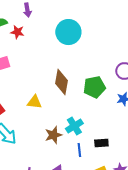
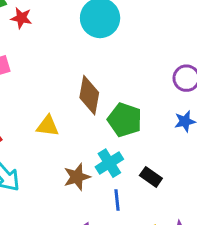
green pentagon: (94, 87) -> (125, 120), moved, turned 30
black rectangle: (101, 143) -> (151, 177), moved, turned 40

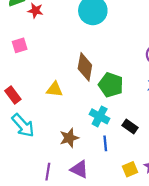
cyan cross: (109, 163) -> (100, 116), turned -30
brown star: (77, 177) -> (69, 138), moved

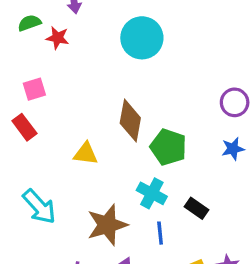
red rectangle: (13, 95) -> (24, 127), moved
brown star: (69, 138) -> (107, 225), size x1.4

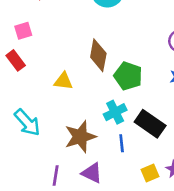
cyan cross: (152, 193) -> (115, 112), turned 35
black rectangle: (196, 208) -> (150, 124), size x1.6

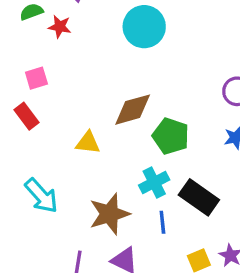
brown diamond: (98, 55) -> (133, 110), turned 64

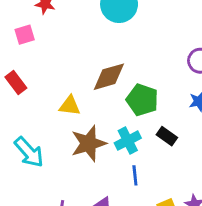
pink square: (36, 78) -> (25, 35), moved
black rectangle: (199, 197) -> (167, 136), moved, size x0.6
brown star: (109, 214) -> (89, 143), moved

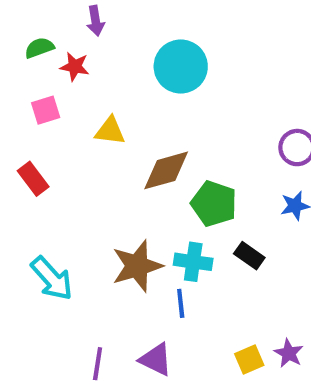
yellow triangle: (70, 106) -> (110, 131), moved
cyan cross: (128, 141) -> (193, 262), turned 35
blue line: (135, 175) -> (181, 303), moved

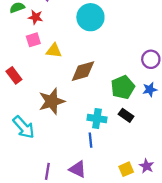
pink square: (46, 110) -> (33, 40), moved
green pentagon: (214, 204) -> (123, 87), moved, turned 30
brown star: (137, 266) -> (52, 101), moved

